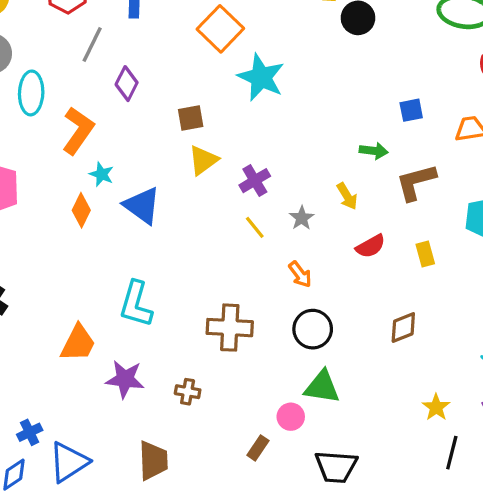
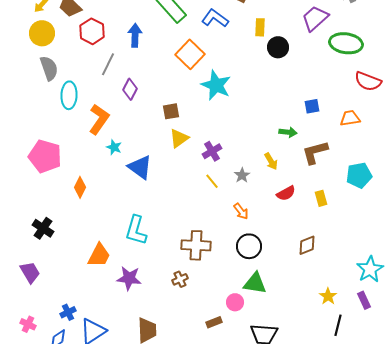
orange diamond: (81, 210) -> (80, 187), moved
brown cross: (188, 392) -> (180, 279), moved, turned -35
brown rectangle: (258, 448) -> (214, 322), turned 35

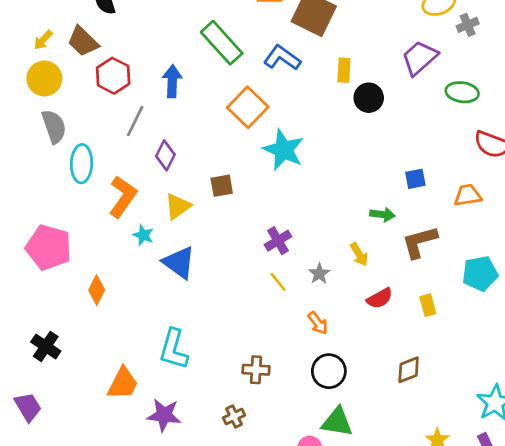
green ellipse: (346, 43) -> (462, 92), size x0.7
yellow triangle: (179, 138) -> (178, 206), moved
brown cross: (196, 245) -> (256, 370), size x0.7

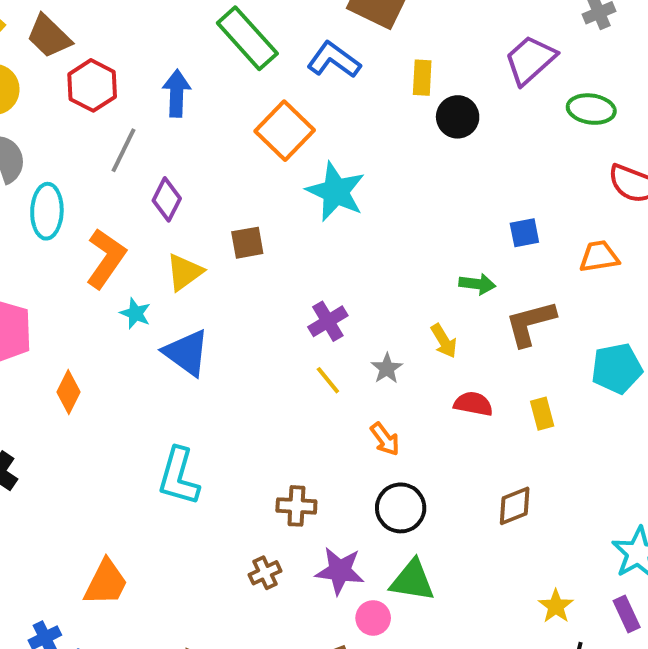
red semicircle: (380, 298) -> (473, 404), turned -140
orange trapezoid: (123, 384) -> (106, 583), moved
purple star: (164, 415) -> (340, 571), moved

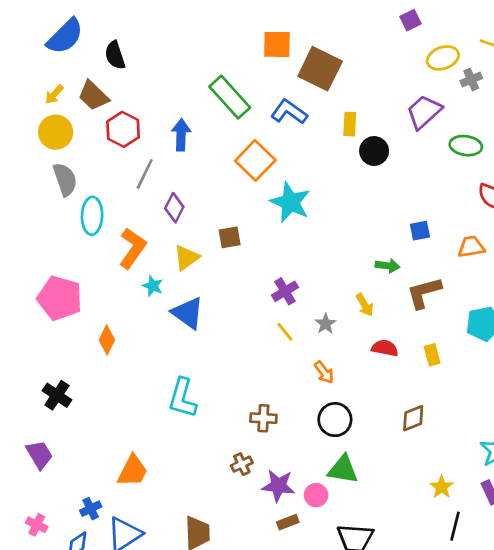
purple star: (340, 571) -> (278, 486), moved

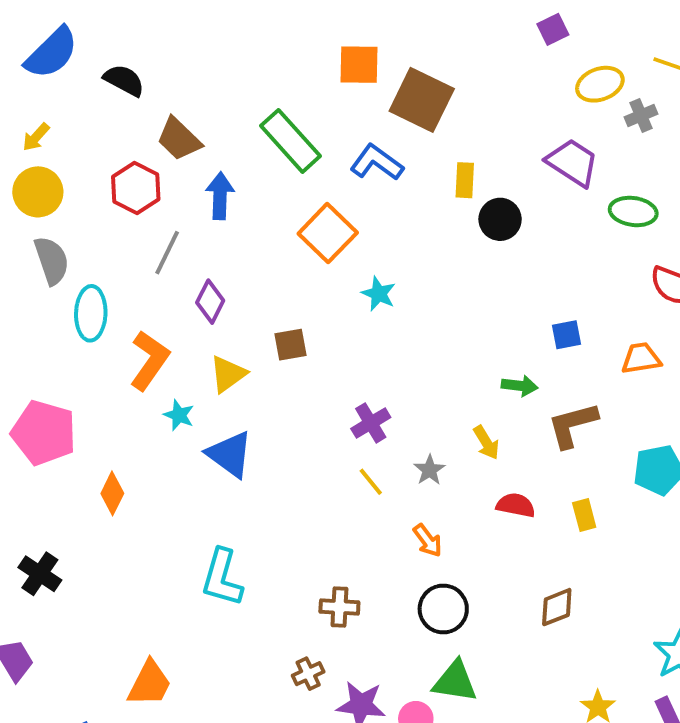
black semicircle: (115, 55) -> (124, 80), turned 136
brown trapezoid: (93, 96) -> (179, 139), moved
purple trapezoid: (424, 112) -> (572, 163), turned 75
cyan star: (290, 202) -> (379, 294), size x0.6

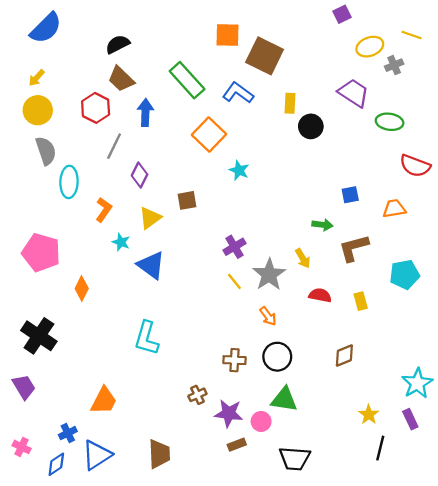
black semicircle: (124, 80) -> (118, 44), moved, turned -55
orange L-shape: (150, 360) -> (104, 210), size x0.7
gray star: (430, 470) -> (269, 275), size x1.8
black cross: (40, 574) -> (39, 336), size x1.4
brown cross: (339, 607) -> (234, 360), moved

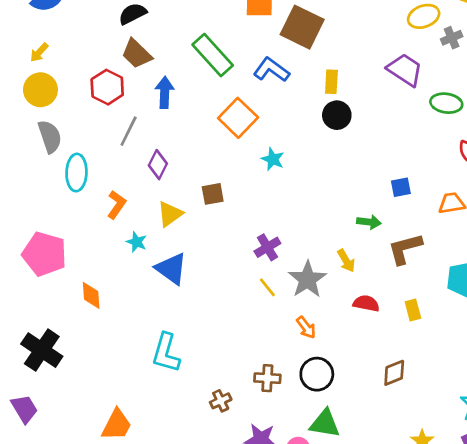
black circle: (311, 126) -> (337, 115), moved
orange diamond: (82, 288) -> (91, 295), turned -30
brown cross: (197, 395) -> (221, 401), moved

